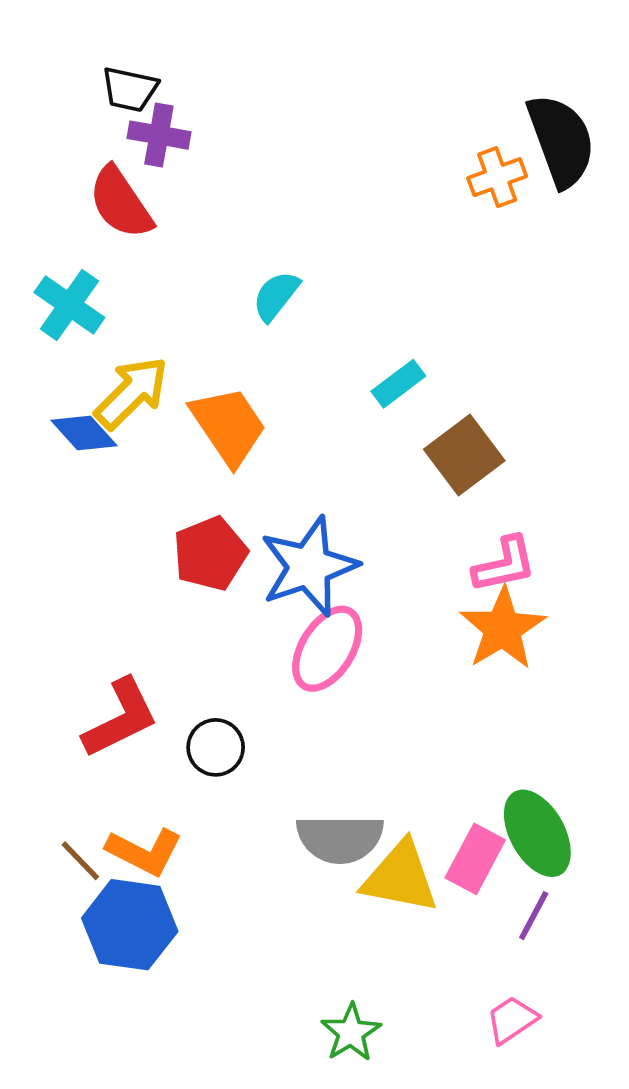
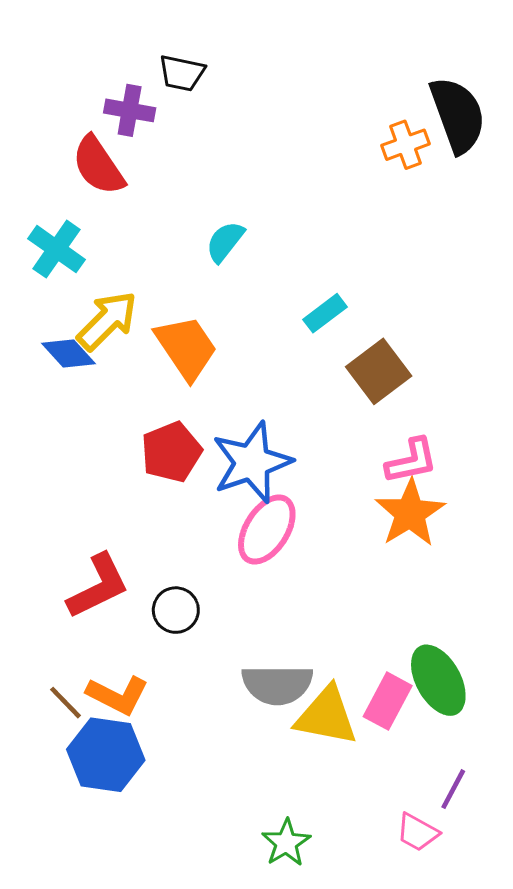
black trapezoid: (130, 89) -> (182, 73), moved
purple line: (534, 916) -> (453, 789), moved
pink trapezoid: (512, 1020) -> (417, 832), turned -117

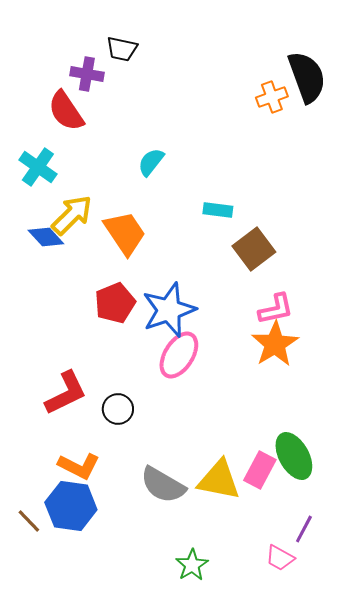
cyan rectangle: (325, 313) -> (218, 210), turned 44
gray semicircle: (277, 685) -> (163, 485), moved, turned 30
brown line: (65, 703) -> (29, 521), moved

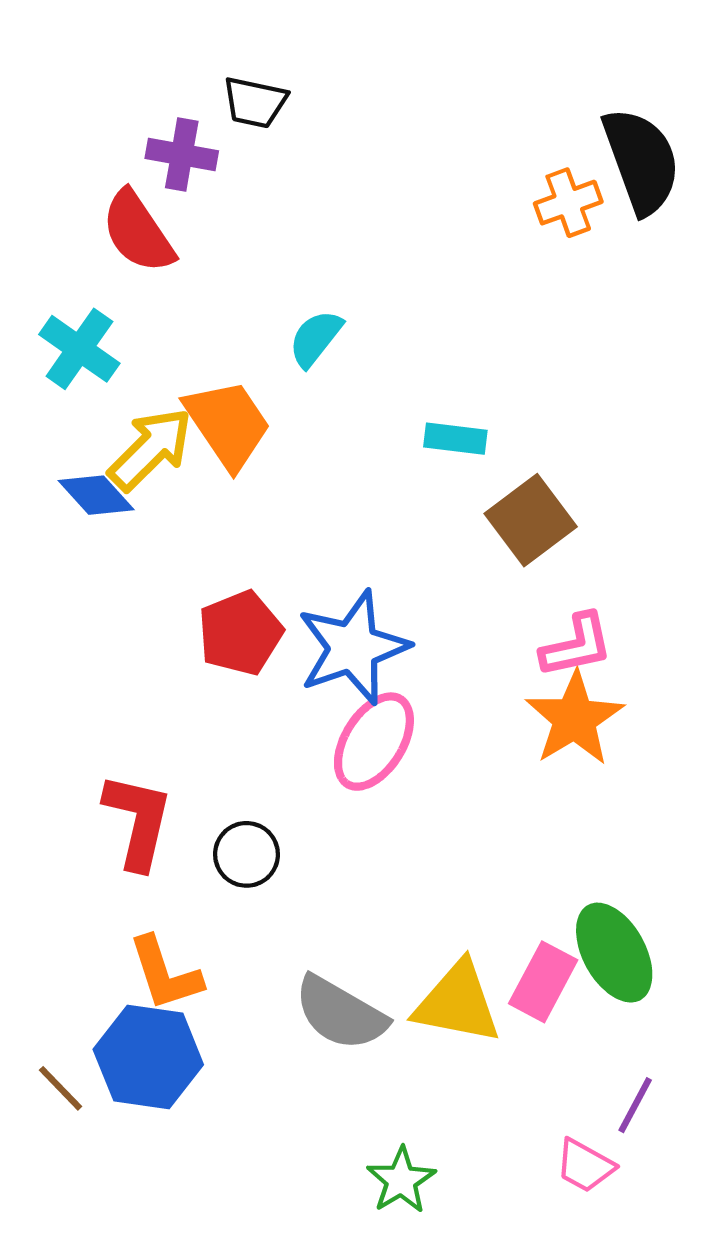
orange trapezoid: (125, 233) -> (228, 424), moved
red L-shape: (66, 393) -> (138, 821), turned -51
orange L-shape: (79, 466) -> (165, 973), turned 45

